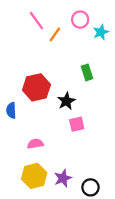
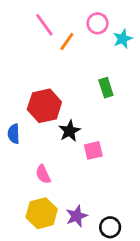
black star: (66, 101) -> (70, 131), moved
pink semicircle: (35, 144) -> (43, 174), turned -105

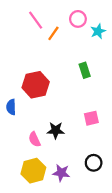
black star: (70, 131) -> (56, 130), moved, turned 30
pink square: (93, 150) -> (91, 118), moved
purple star: (77, 216) -> (61, 173), turned 30
black circle: (110, 227) -> (94, 163), moved

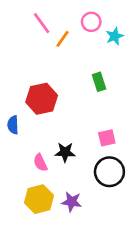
black circle: (94, 163) -> (109, 172), moved, size x1.5

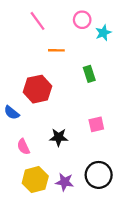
orange line: (63, 39) -> (56, 50), moved, turned 56
blue semicircle: (13, 125) -> (12, 113), turned -49
pink semicircle: (40, 163) -> (23, 147), moved
black circle: (109, 172) -> (99, 175), moved

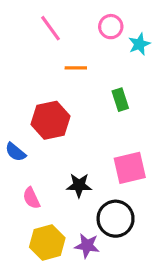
pink square: (96, 124) -> (130, 168), size x1.5
black circle: (99, 175) -> (116, 219), moved

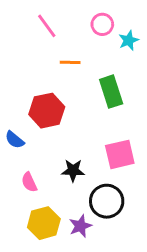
green rectangle: (120, 100) -> (111, 92), size x1.5
purple star: (87, 246) -> (80, 226), turned -30

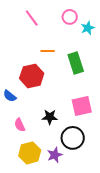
orange line: (70, 62) -> (48, 51), moved

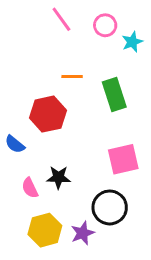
pink line: (32, 18) -> (61, 19), moved
black star: (50, 117) -> (58, 177), moved

